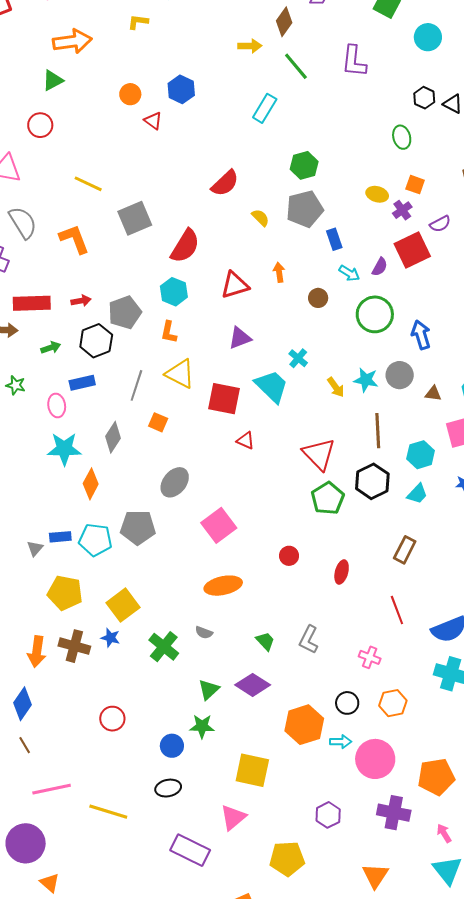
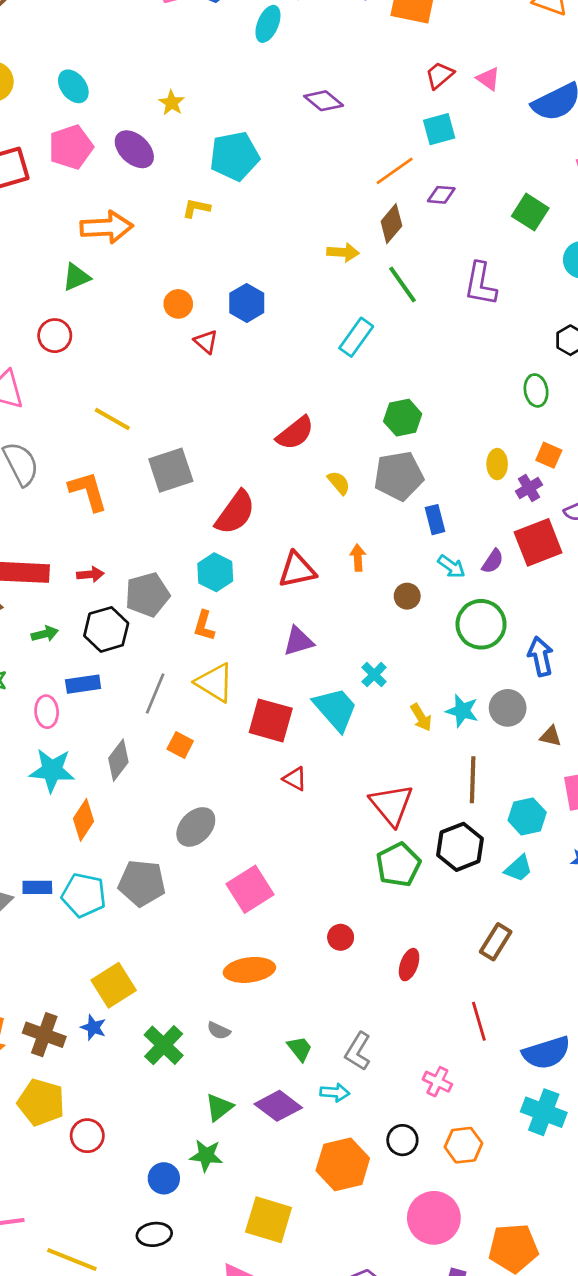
yellow ellipse: (377, 194) -> (497, 464), turned 70
yellow pentagon: (65, 593) -> (41, 1102), moved
cyan arrow: (341, 742) -> (335, 1093), moved

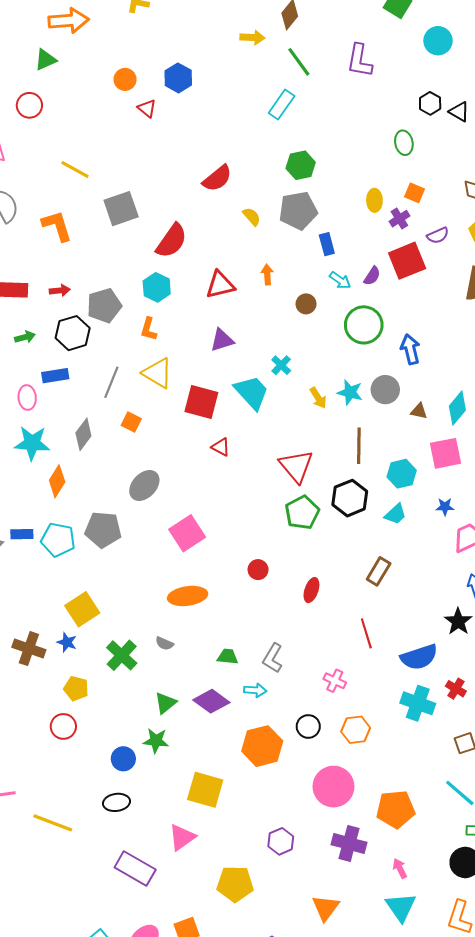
cyan rectangle: (356, 337) -> (282, 105), moved
green trapezoid: (300, 1049) -> (228, 657), turned -45
yellow pentagon: (41, 1102) -> (76, 688), moved, size x0.7

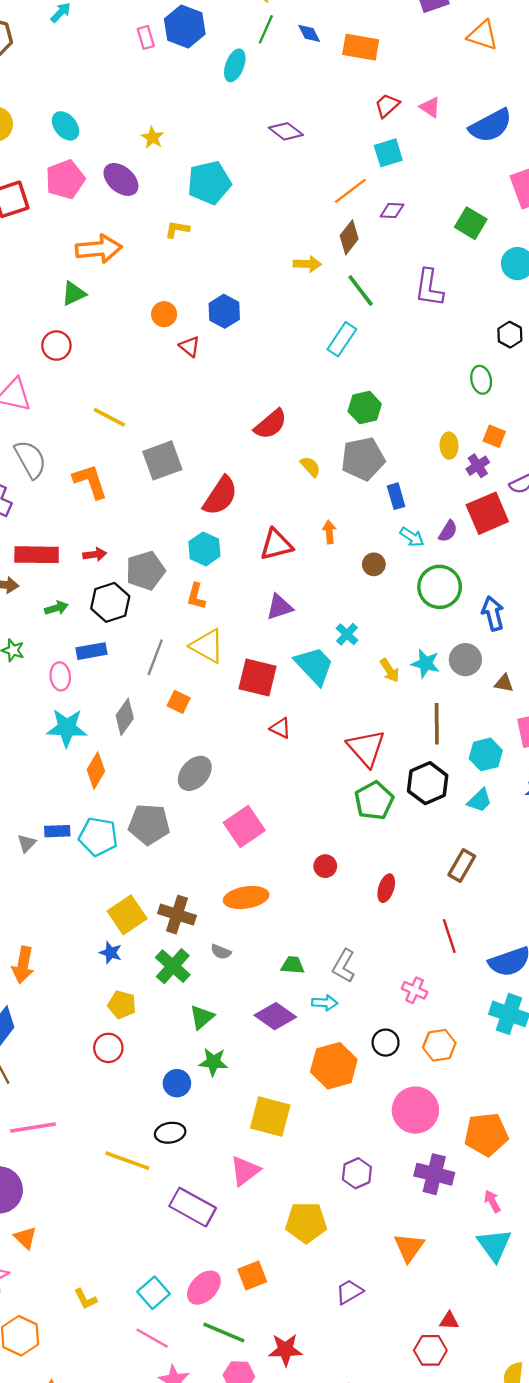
brown cross: (29, 649) -> (177, 915), moved
green triangle: (166, 703) -> (202, 1017), moved
yellow line: (53, 823) -> (127, 1161), moved

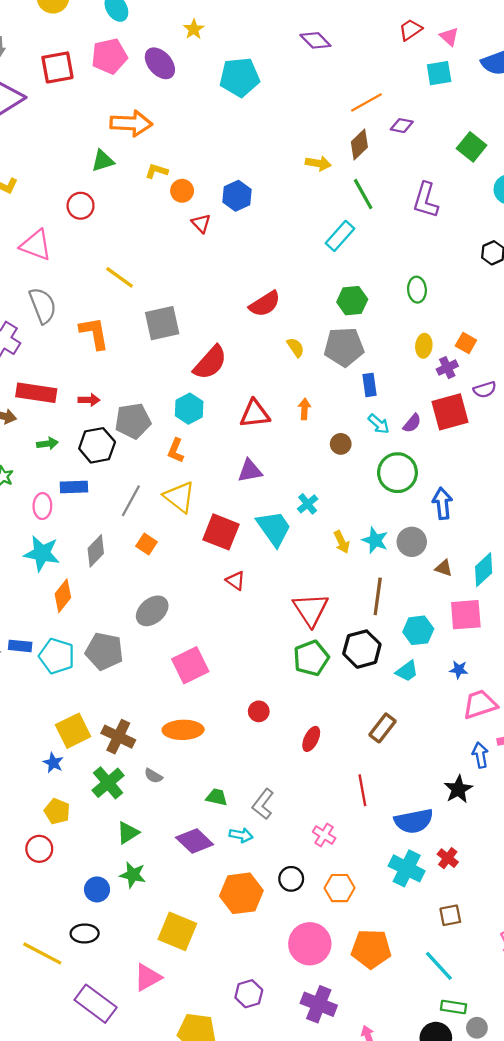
cyan square: (388, 153) -> (439, 73), moved
yellow L-shape: (177, 229) -> (156, 171), moved
green ellipse: (481, 380) -> (417, 290), moved
orange pentagon: (486, 1134) -> (371, 949), moved

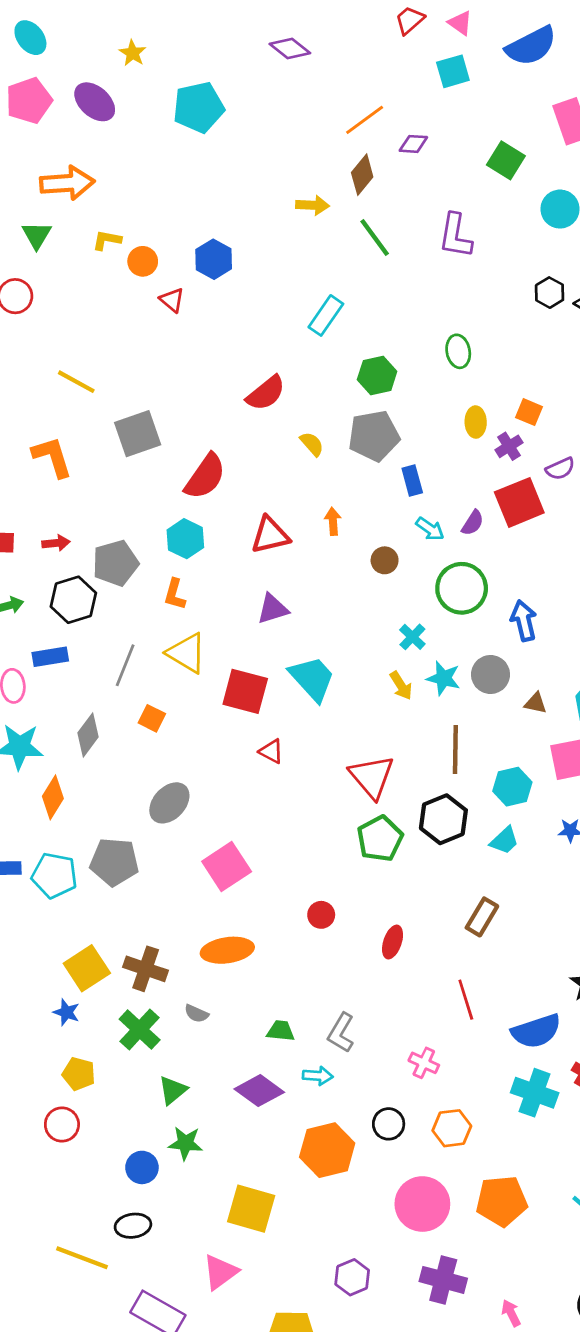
green triangle: (103, 161) -> (37, 235), turned -35
cyan rectangle: (340, 236) -> (326, 315), moved
cyan cross: (308, 504) -> (412, 637), moved

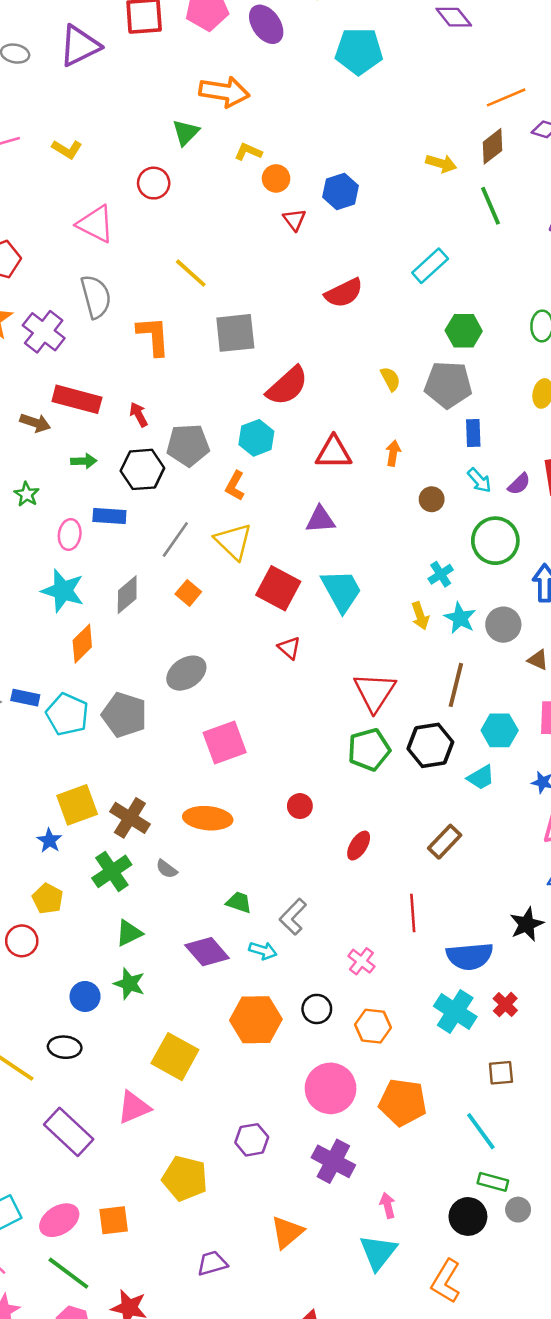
red semicircle: (266, 393) -> (344, 293), moved
red arrow: (56, 543) -> (139, 415), turned -125

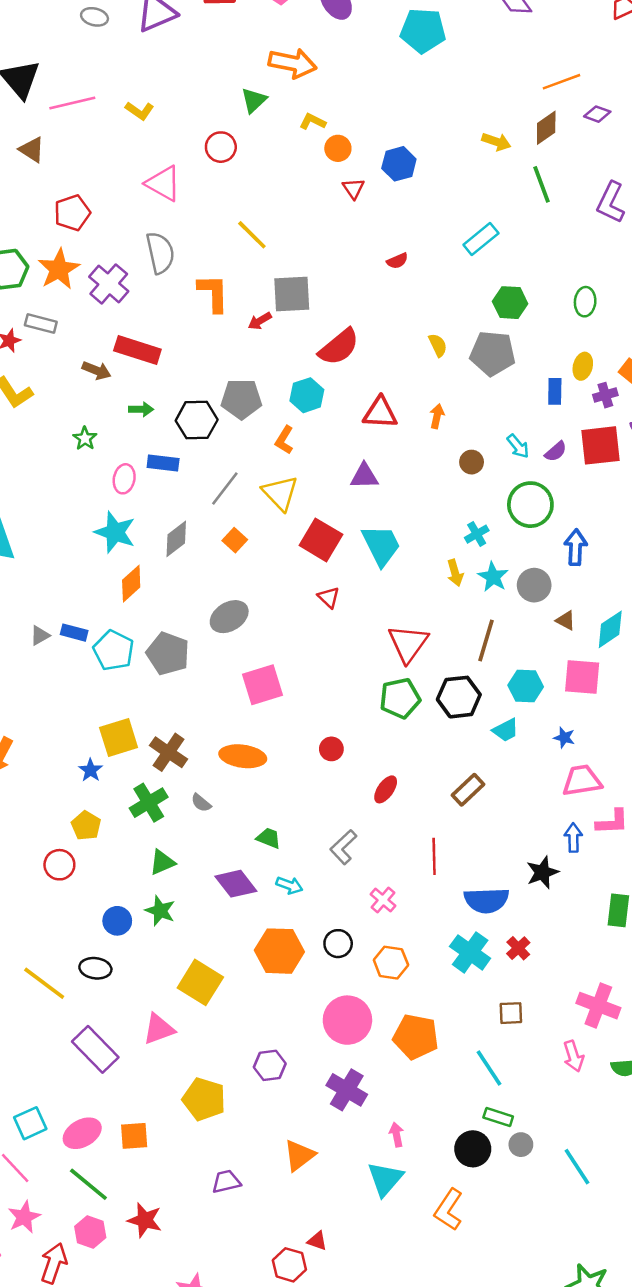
red semicircle: (344, 293) -> (397, 261), size x0.6
red arrow: (139, 415) -> (260, 321), moved, turned -95
blue rectangle: (473, 433) -> (555, 391), moved
gray L-shape: (293, 917) -> (343, 847), moved

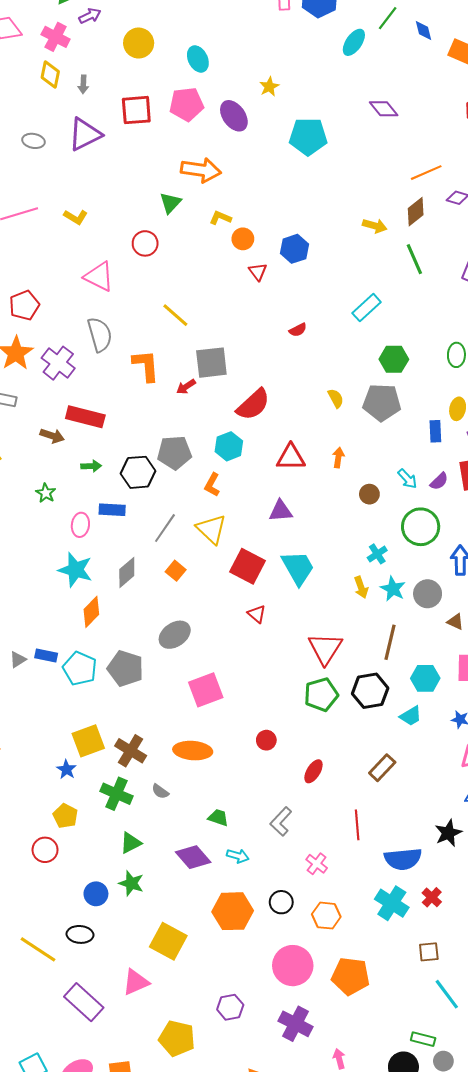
green cross: (149, 803) -> (116, 794), turned -32
cyan line: (489, 1068) -> (447, 994), moved

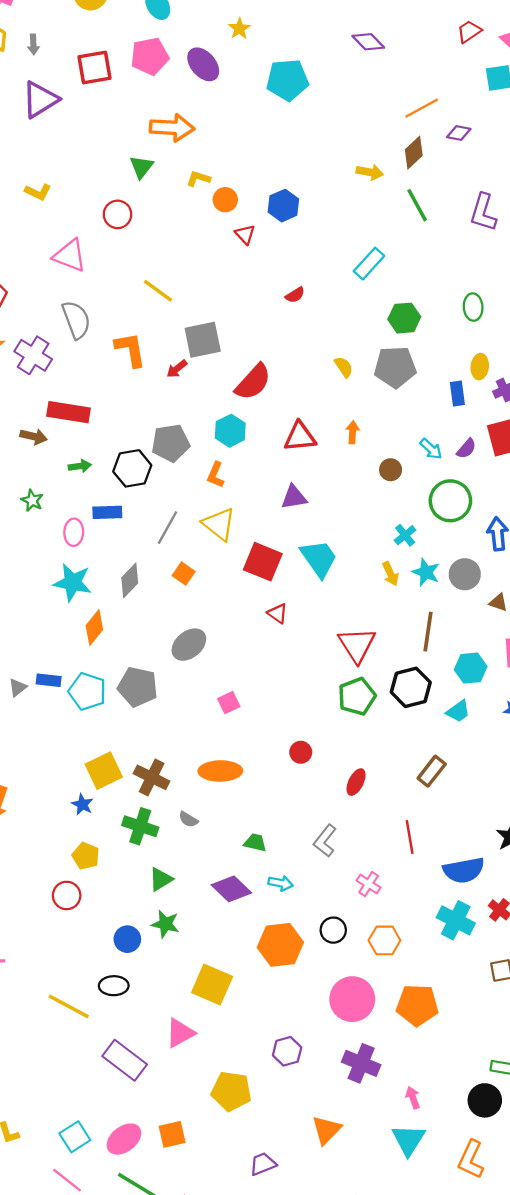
pink square: (206, 690) -> (229, 703), size x0.6

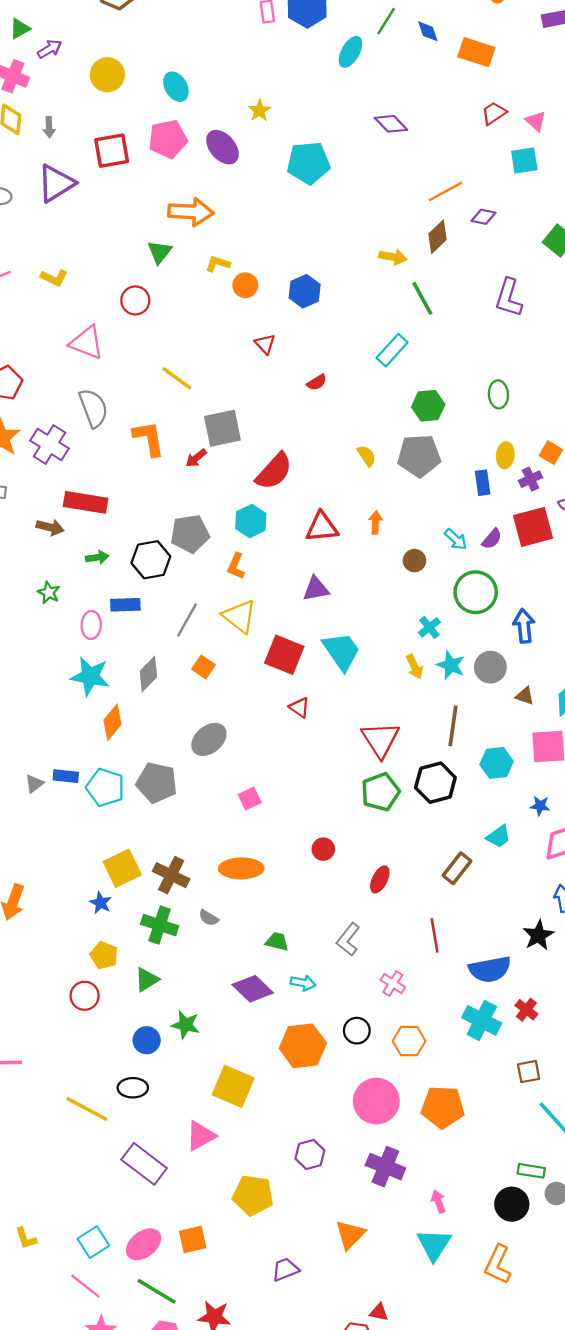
green line: (417, 205) -> (422, 298), moved
red triangle: (245, 234) -> (265, 344), moved
cyan trapezoid: (458, 711) -> (499, 836), moved
green triangle: (161, 879) -> (147, 980), moved

